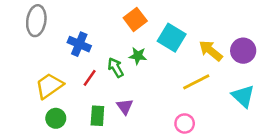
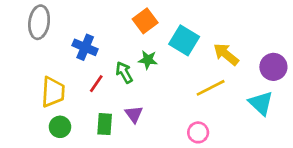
purple circle: (243, 51) -> (273, 67), moved
yellow trapezoid: (49, 86) -> (53, 92), turned 128

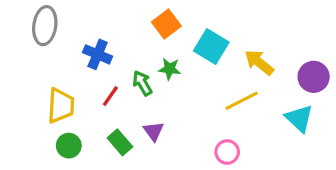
green rectangle: (105, 124) -> (120, 142), turned -45

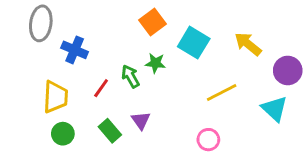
blue cross: (98, 54) -> (75, 50), moved
yellow arrow: (259, 62) -> (248, 44), moved

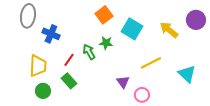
purple circle: (288, 70) -> (196, 20), moved
purple triangle: (141, 120) -> (123, 82), moved
green rectangle: (110, 131) -> (69, 81), moved

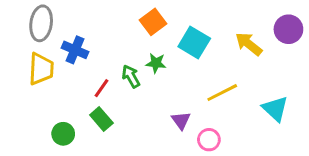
yellow trapezoid: (38, 66) -> (41, 69), moved

